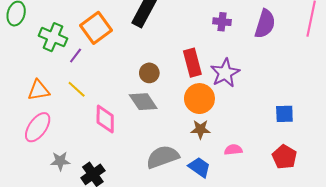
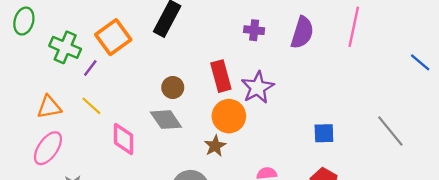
brown star: (200, 129) -> (215, 146), moved, turned -30

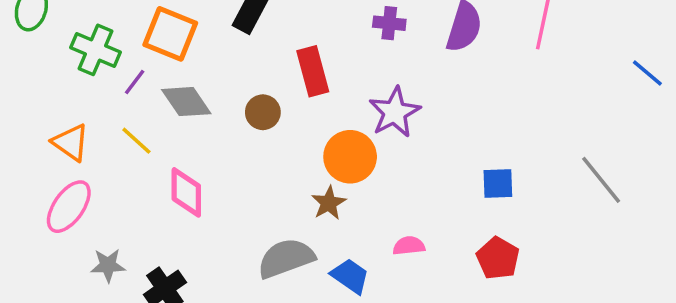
orange square: (113, 37) -> (170, 34), turned -32
red rectangle: (221, 76) -> (313, 71), moved
orange triangle: (49, 107) -> (71, 142), turned 45
gray diamond: (166, 120) -> (186, 102), moved

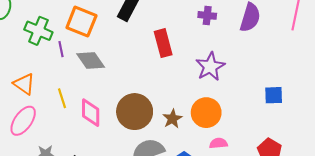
purple line: (135, 82) -> (61, 49), turned -49
brown circle: (263, 112) -> (135, 112), moved, size x1.8
yellow line: (136, 141) -> (62, 98), moved, turned 30
orange circle: (350, 157) -> (206, 113), moved
blue square: (498, 183) -> (274, 95), moved

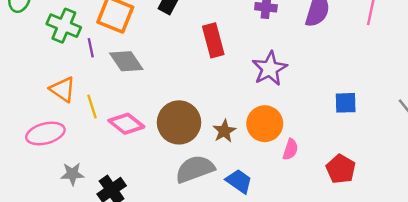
orange triangle: (24, 84) -> (63, 89), moved
pink diamond: (91, 113) -> (126, 124), turned -52
pink ellipse: (23, 121) -> (45, 133), turned 40
pink semicircle: (218, 143) -> (290, 149), moved, turned 114

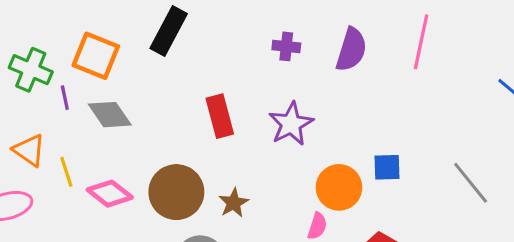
red rectangle: (213, 40) -> (220, 116), moved
orange circle: (265, 124) -> (339, 187), moved

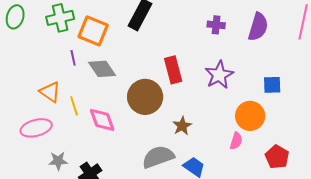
green cross: (31, 70) -> (60, 18), moved, turned -36
blue square: (387, 167) -> (272, 85), moved
brown circle: (176, 192) -> (145, 97), moved
pink diamond: (110, 194) -> (102, 120), turned 32

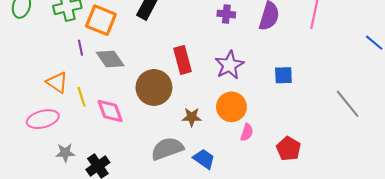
orange circle: (250, 116) -> (231, 107), moved
brown star: (182, 126) -> (192, 117), turned 30

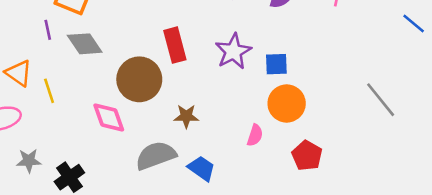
blue square: (283, 75) -> (276, 64), moved
orange circle: (231, 107) -> (287, 103), moved
pink diamond: (110, 111) -> (109, 117), moved

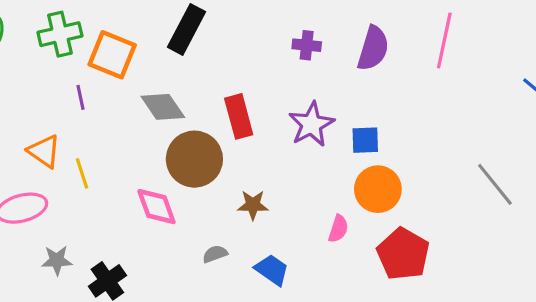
gray diamond: (85, 44) -> (163, 107), moved
gray semicircle: (156, 156) -> (215, 254), size x0.5
red pentagon: (307, 156) -> (403, 254), size x1.4

